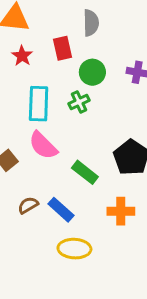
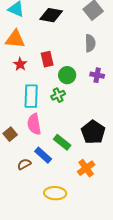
gray semicircle: (91, 23) -> (90, 43), moved
pink semicircle: (43, 145) -> (34, 124), turned 35
blue rectangle: (61, 210) -> (43, 155), moved
orange cross: (121, 211) -> (86, 168), turned -36

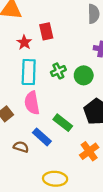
red star: (20, 64) -> (24, 42), moved
green circle: (67, 75) -> (84, 75), moved
brown semicircle: (24, 164) -> (21, 147), turned 48

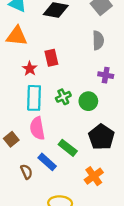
brown semicircle: (21, 147) -> (26, 172), turned 48

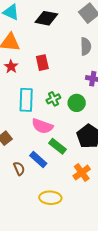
red star: (30, 69) -> (11, 67), moved
pink semicircle: (37, 128) -> (42, 126), moved, turned -60

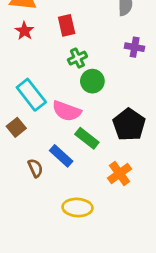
green cross: (53, 99) -> (77, 58), moved
cyan rectangle: (26, 100) -> (31, 95), moved, turned -40
green circle: (77, 103) -> (92, 81), moved

